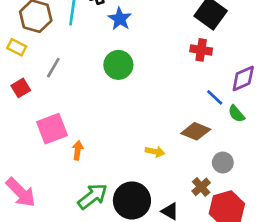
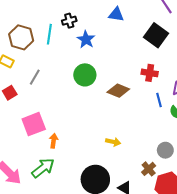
red cross: (201, 50) -> (150, 73), moved
blue line: (215, 97) -> (159, 100), turned 32
brown diamond: (196, 131) -> (118, 91), moved
green arrow: (93, 196) -> (43, 168), moved

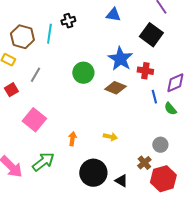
blue star: (86, 39) -> (120, 59), moved, size x1.4
pink square: (34, 124) -> (34, 120), turned -30
orange arrow: (54, 141) -> (72, 139), moved

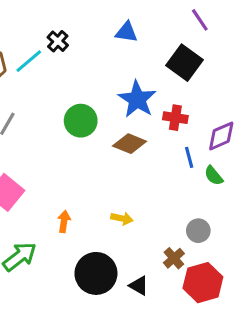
black cross: (68, 21) -> (58, 41), turned -32
cyan line: (49, 34) -> (29, 61), turned 42

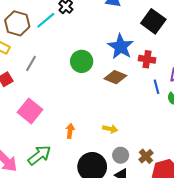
gray circle: (198, 231) -> (121, 155), moved

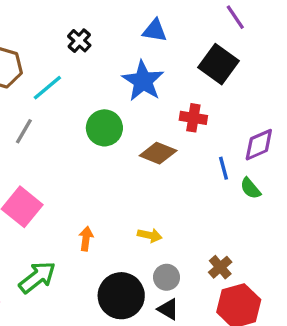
cyan line: (46, 20) -> (47, 88), moved
blue star: (121, 47) -> (143, 81), moved
red cross: (147, 59) -> (193, 118), moved
brown cross: (146, 156) -> (220, 267), moved

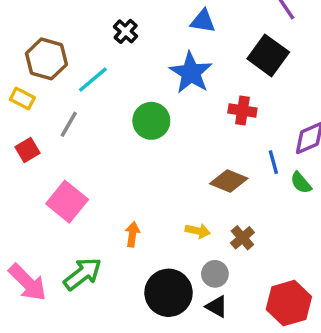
brown diamond: (158, 153) -> (229, 181), moved
brown cross: (220, 267) -> (242, 238), moved

